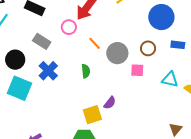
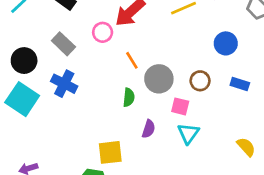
blue circle: (161, 17) -> (226, 43), size x0.7
blue cross: (48, 71) -> (64, 84), turned -30
green semicircle: (86, 71) -> (129, 97), moved
cyan triangle: (170, 79) -> (188, 133), moved, turned 42
purple semicircle: (110, 103) -> (149, 129), moved, turned -32

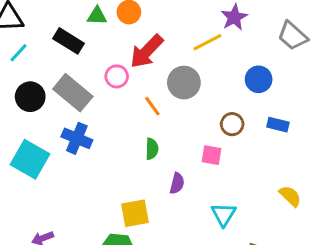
gray rectangle: (63, 44) -> (73, 93), size x1.4
black circle: (24, 61) -> (30, 97), moved
gray circle: (159, 79) -> (184, 83), moved
cyan triangle: (188, 133) -> (223, 214), moved

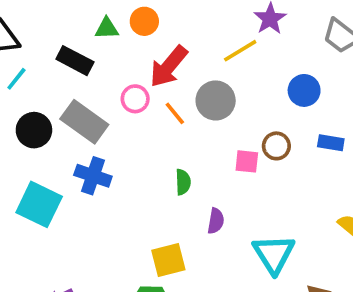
orange line: (152, 106) -> (175, 113), moved
pink square: (211, 155) -> (247, 161), moved
cyan triangle: (223, 214) -> (274, 254), size x1.4

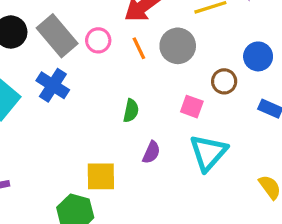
pink circle: (135, 99) -> (98, 40), moved
brown circle: (276, 146) -> (224, 81), moved
cyan triangle: (274, 254) -> (208, 153), moved

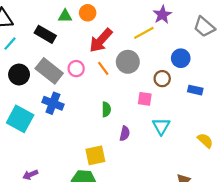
cyan triangle: (208, 153) -> (161, 126), size x0.7

